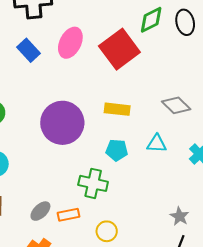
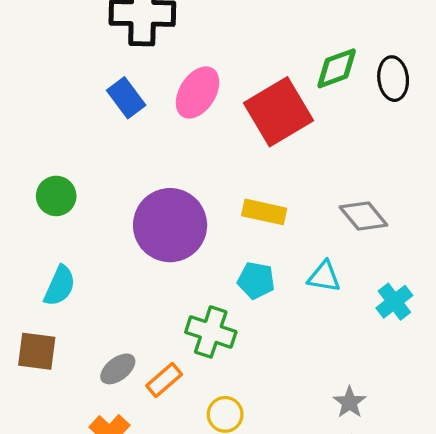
orange rectangle: (68, 215) -> (164, 380), turned -35

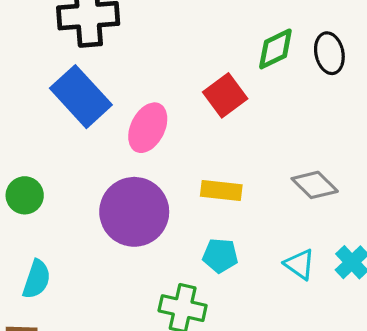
pink ellipse: (198, 93) -> (148, 128), moved
blue rectangle: (126, 98) -> (81, 97), size x1.6
red square: (279, 112) -> (225, 95), size x0.7
cyan triangle: (324, 277) -> (300, 264), moved, turned 32

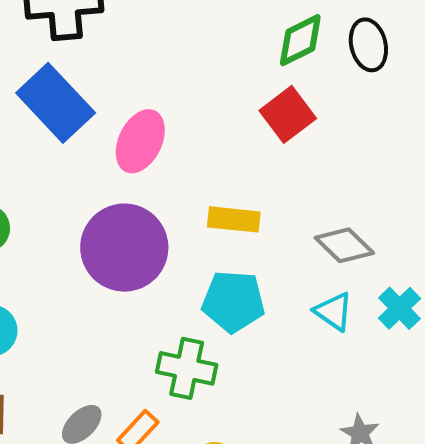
red square: (225, 95) -> (288, 114), moved
gray diamond: (315, 185) -> (344, 245), moved
cyan pentagon: (220, 255) -> (233, 301), size x1.4

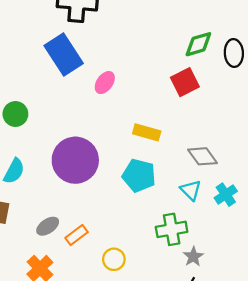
pink ellipse: (140, 141) -> (105, 83), size x0.7
purple circle: (124, 248) -> (75, 160), moved
green cross: (187, 368) -> (172, 229), moved, turned -32

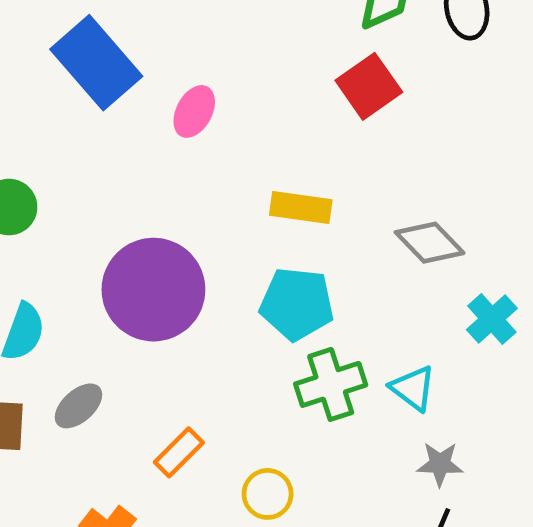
cyan triangle: (191, 190) -> (413, 388), moved
gray ellipse: (48, 226) -> (78, 406), moved
green cross: (172, 229) -> (331, 384), moved
gray star: (193, 257) -> (440, 464), turned -30

